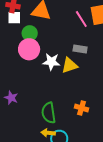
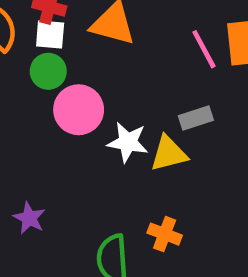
green circle: (30, 33) -> (48, 71), moved
gray rectangle: (80, 49) -> (196, 118), turned -32
orange cross: (82, 108) -> (165, 234), moved

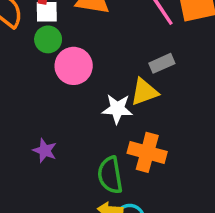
white star: (128, 142) -> (117, 109), moved
orange cross: (165, 234) -> (147, 152), size x1.5

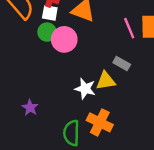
gray rectangle: (162, 63) -> (122, 64), turned 42
pink circle: (74, 66) -> (64, 39), moved

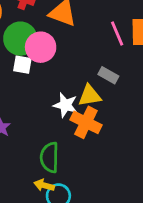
white square: (50, 13) -> (22, 65), moved
green circle: (47, 32) -> (20, 39), size x1.5
orange cross: (100, 122) -> (86, 122), moved

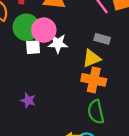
white star: (65, 105) -> (58, 43), moved
green semicircle: (49, 157) -> (96, 112), moved

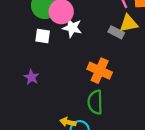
white square: (33, 47) -> (43, 36), moved
yellow triangle: (92, 58) -> (129, 23), moved

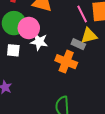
orange cross: (100, 71) -> (66, 62), moved

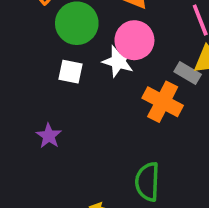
pink circle: (29, 28) -> (134, 40), moved

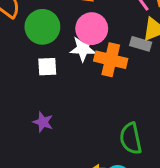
orange cross: (163, 102) -> (111, 60), moved

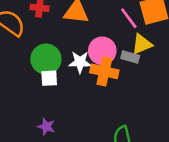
green circle: (42, 27) -> (46, 59), moved
pink circle: (92, 29) -> (102, 51), moved

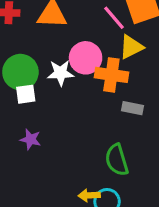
gray rectangle: (130, 57) -> (133, 108), moved
orange cross: (104, 71) -> (111, 75), moved
purple star: (46, 127) -> (30, 139), moved

